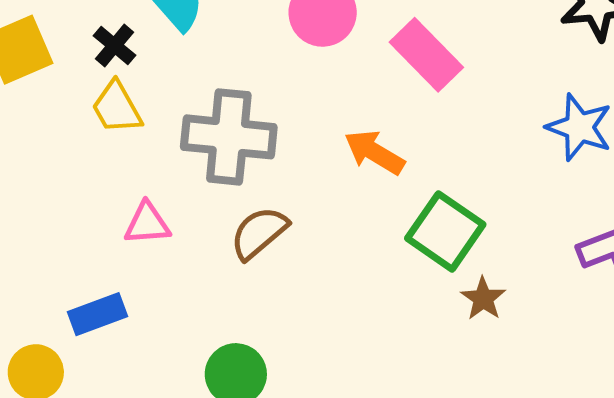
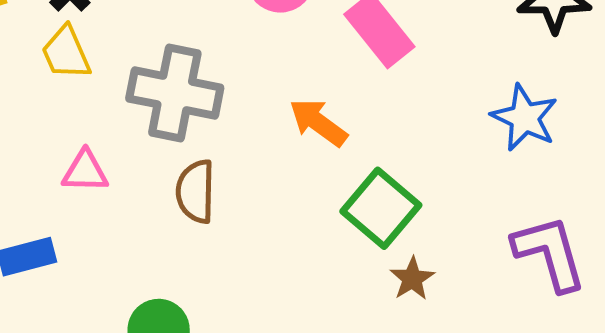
brown semicircle: (259, 233) -> (195, 191), turned -54

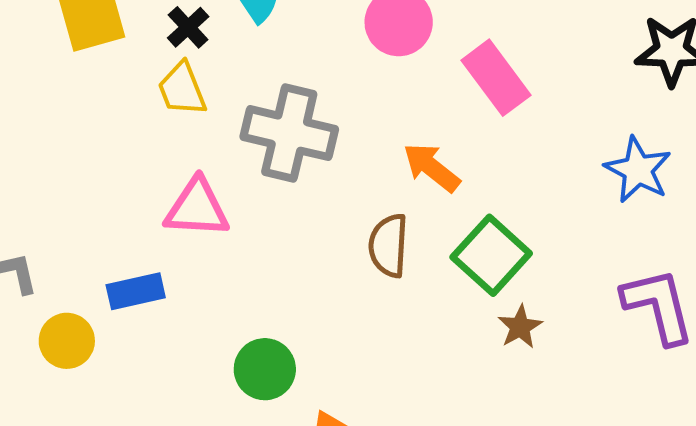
pink triangle: (85, 171) -> (197, 208), size x1.4
brown semicircle: (195, 191) -> (388, 246), moved

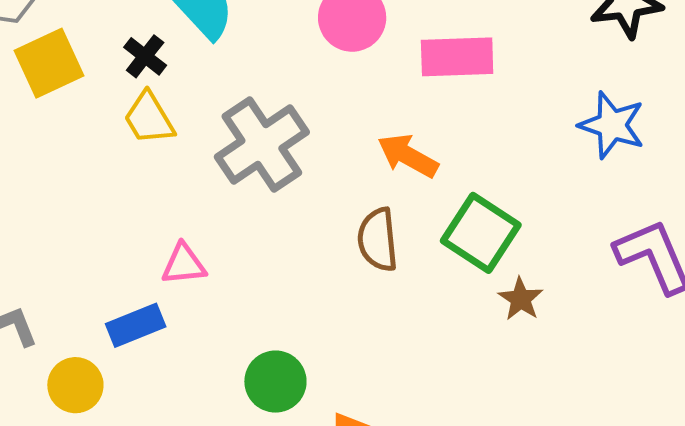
pink rectangle: (496, 78) -> (457, 57), turned -46
gray cross: (289, 133) -> (262, 144), turned -38
pink triangle: (197, 208) -> (184, 264), moved, size x0.7

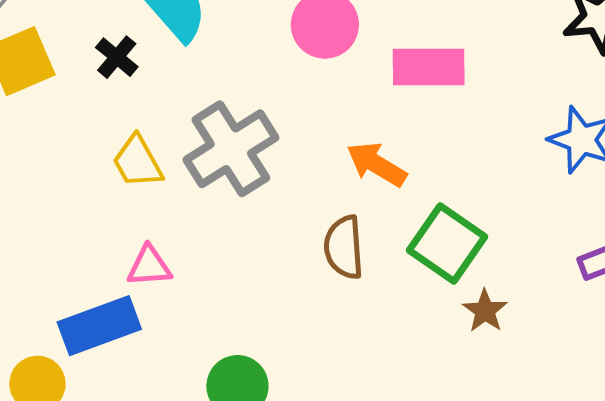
yellow trapezoid: (149, 118) -> (137, 162), moved
blue rectangle: (136, 325) -> (99, 326), size x1.4

